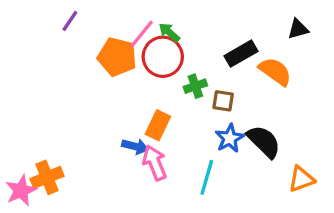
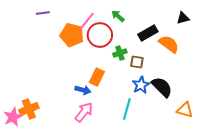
purple line: (70, 21) -> (43, 13), turned 48
green arrow: (169, 32) -> (118, 16), moved
pink arrow: (155, 163) -> (84, 112), moved, turned 60
orange triangle: (301, 179) -> (185, 110), turned 36

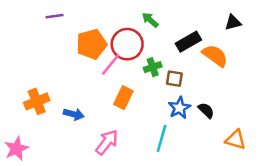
pink line: (87, 21) -> (111, 65), moved
orange pentagon: (72, 35) -> (92, 44), turned -30
black semicircle: (162, 87) -> (206, 110), size x0.6
blue arrow: (83, 90) -> (74, 114), moved
orange cross: (29, 109) -> (37, 101), moved

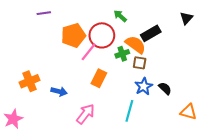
black triangle: (233, 22) -> (186, 18), turned -32
orange semicircle: (215, 56) -> (135, 45), moved

